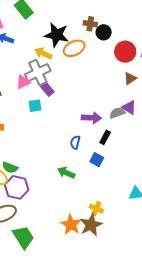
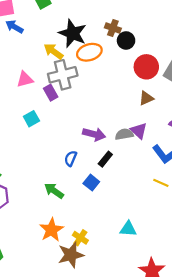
gray cross: (38, 73) -> (63, 75), moved
cyan square: (35, 106) -> (31, 119), moved, turned -32
orange star: (71, 225) -> (51, 230), moved

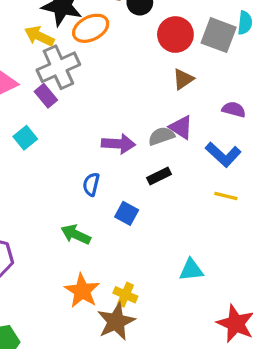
black rectangle: (105, 159) -> (159, 176), moved, turned 35

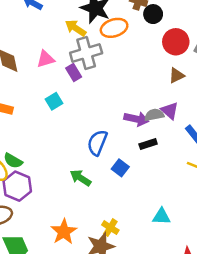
purple arrow: (118, 144) -> (136, 119), moved
blue semicircle: (91, 184) -> (97, 143), size x1.5
orange star: (82, 291) -> (64, 232), moved

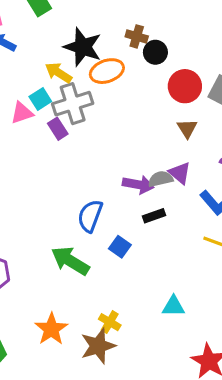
brown triangle: (177, 75) -> (187, 128), turned -35
cyan square: (54, 101) -> (40, 99), moved
green arrow: (80, 178) -> (70, 261), size x1.4

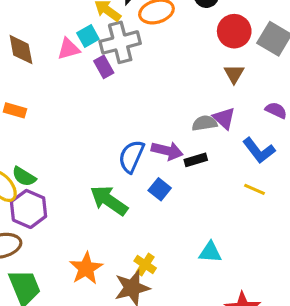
purple arrow: (138, 185) -> (167, 151), moved

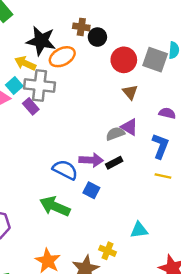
gray cross: (120, 42) -> (40, 85), turned 32
blue L-shape: (259, 150) -> (160, 146), turned -110
blue semicircle: (131, 156) -> (65, 170), turned 105
yellow cross: (145, 265) -> (108, 251), moved

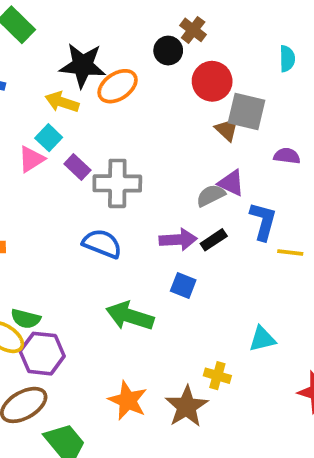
brown cross: (81, 27) -> (193, 30), moved, turned 35
gray square: (155, 60) -> (247, 112), moved
gray cross: (40, 85) -> (117, 183), moved
blue L-shape: (160, 146) -> (263, 221), moved
blue semicircle: (65, 170) -> (102, 244), moved

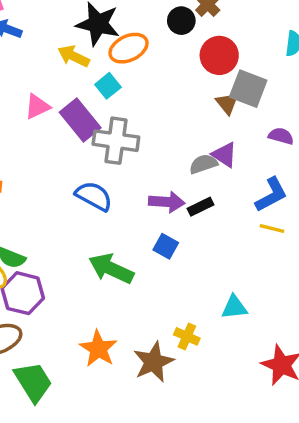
cyan square: (49, 138) -> (108, 86), moved
purple rectangle: (77, 167) -> (80, 120), size x1.6
blue L-shape: (263, 221) -> (271, 195), moved, turned 39

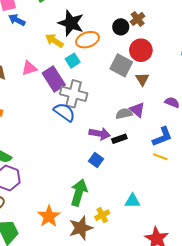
gray square: (248, 89) -> (121, 65), moved
blue semicircle: (94, 196) -> (64, 112), moved
green arrow: (111, 269) -> (79, 193), moved, turned 75
yellow cross: (187, 336) -> (102, 215), turned 32

